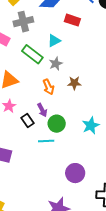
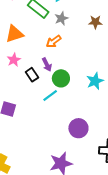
brown star: (74, 83) -> (95, 22), moved
orange arrow: (48, 87) -> (54, 41), turned 77
cyan line: (46, 141) -> (50, 96), turned -35

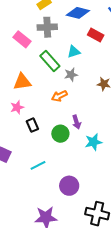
purple arrow: (47, 65) -> (76, 122), moved
cyan line: (50, 96) -> (38, 165), moved

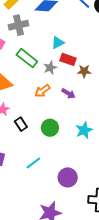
red rectangle: (96, 35) -> (68, 59), moved
cyan triangle: (74, 52) -> (58, 43), moved
purple arrow: (76, 122) -> (68, 93), moved, turned -32

